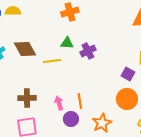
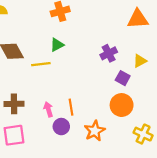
green triangle: (67, 43) -> (57, 45), turned -32
purple cross: (88, 51) -> (109, 53), moved

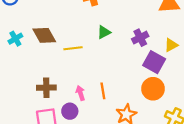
green triangle: (57, 45) -> (104, 32), moved
purple square: (123, 78) -> (154, 62), size x1.5
purple circle: (61, 127) -> (70, 111), moved

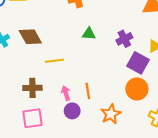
green triangle: (104, 32) -> (89, 34), turned 32
yellow line: (73, 48) -> (54, 61), moved
purple circle: (70, 111) -> (72, 111), moved

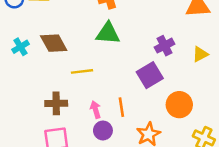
green triangle: (89, 34) -> (108, 33), moved, size x1.5
purple square: (138, 63) -> (150, 75), moved, turned 30

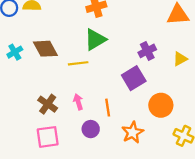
green triangle: (108, 33) -> (95, 40), turned -35
yellow line: (82, 71) -> (78, 63), moved
brown cross: (56, 103) -> (48, 104), turned 36
pink arrow: (96, 110) -> (78, 102), moved

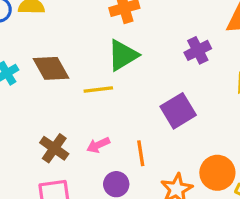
purple cross: (147, 51) -> (198, 50), moved
pink arrow: (78, 102) -> (98, 145), turned -98
orange circle: (161, 105) -> (217, 173), moved

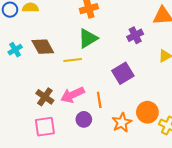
pink arrow: (98, 145) -> (73, 95), size x1.6

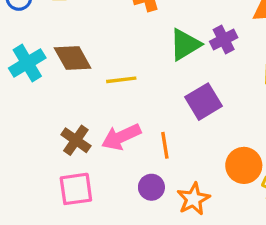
green triangle: (88, 38) -> (185, 45), moved
cyan cross: (15, 50) -> (27, 63), size x1.5
purple circle: (84, 119) -> (151, 187), moved
orange star: (122, 122) -> (193, 199), moved

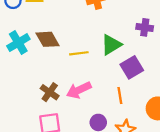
purple cross: (224, 39) -> (145, 27), turned 35
green triangle: (185, 45) -> (111, 45), moved
orange line: (165, 145) -> (120, 95), moved

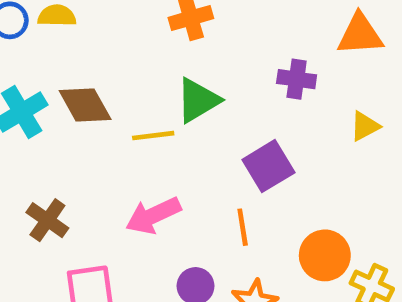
green triangle: (111, 45) -> (198, 100), moved
brown cross: (50, 92) -> (47, 220), moved

